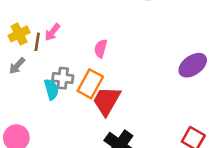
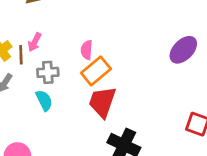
gray cross: (63, 78) -> (48, 72), moved
orange rectangle: (90, 84) -> (96, 71), moved, turned 32

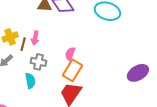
pink arrow: (35, 42) -> (35, 38), turned -32
orange rectangle: (96, 71) -> (73, 70), turned -35

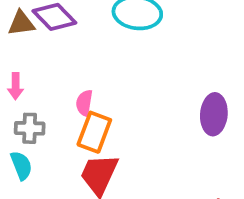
purple ellipse: (138, 73) -> (214, 114), turned -45

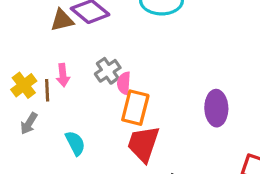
purple ellipse: (214, 114) -> (216, 108), moved
gray cross: (30, 128) -> (108, 71), moved, turned -30

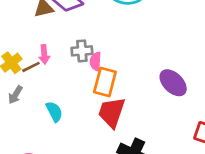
gray cross: (108, 71) -> (82, 51), turned 30
brown line: (47, 90) -> (31, 67), turned 66
purple ellipse: (216, 108) -> (173, 83), turned -44

